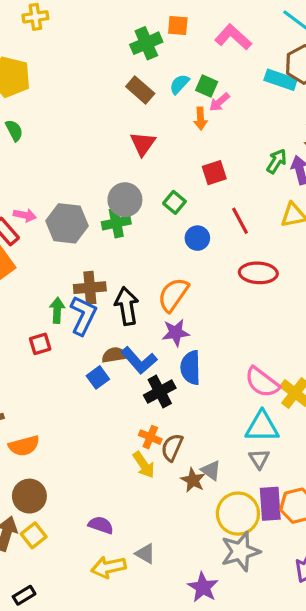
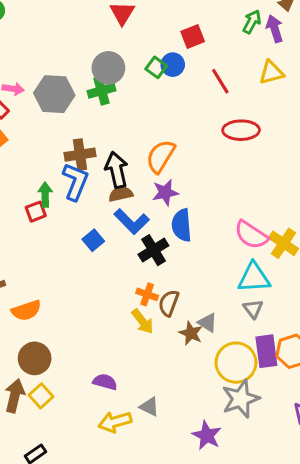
blue circle: (197, 238) -> (173, 65), moved
green arrow: (57, 310) -> (45, 194), moved
brown semicircle: (114, 355) -> (121, 194), moved

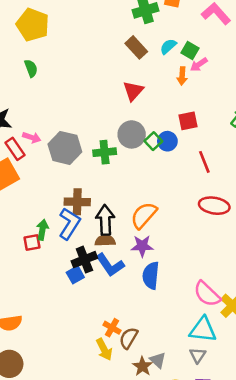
gray circle: (108, 68) -> (132, 134), moved
black cross: (153, 250) -> (84, 260), moved

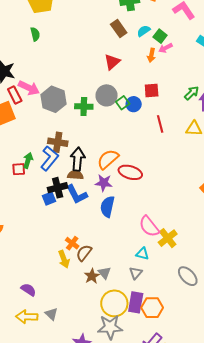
pink arrow: (32, 137) -> (29, 88), size x1.5
red ellipse: (214, 206) -> (130, 172), moved
cyan triangle: (203, 330) -> (142, 254), size x0.6

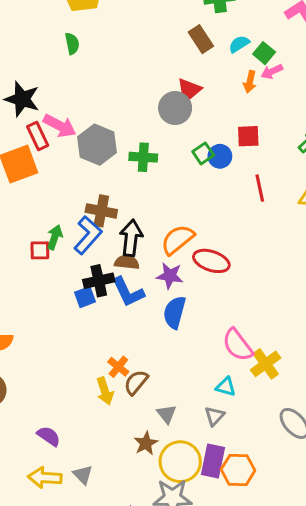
gray circle: (107, 95) -> (175, 108), moved
brown star: (92, 276) -> (146, 443), moved

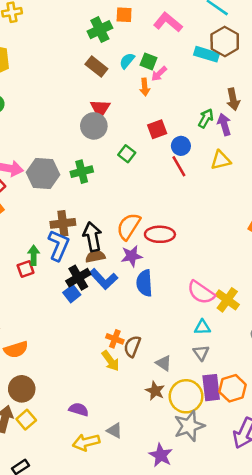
blue circle: (220, 156) -> (181, 146), moved

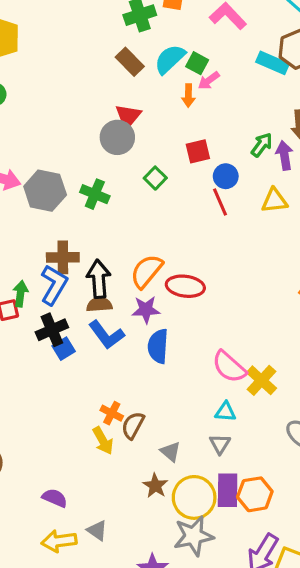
cyan semicircle: (127, 61) -> (170, 59), size x1.5
green cross: (82, 172) -> (95, 194), turned 30
black cross: (78, 278) -> (52, 330), moved

